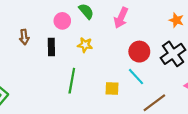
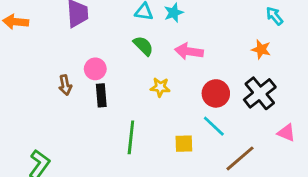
pink arrow: (121, 18) -> (189, 51), turned 78
pink circle: (62, 21) -> (95, 69), moved
yellow star: (85, 45) -> (160, 87), moved

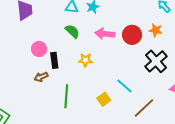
brown arrow: (65, 85) -> (41, 77), moved, turned 80
red circle: (216, 93) -> (132, 35), moved
black rectangle: (101, 95) -> (54, 60), moved
yellow square: (184, 144) -> (104, 99), turned -32

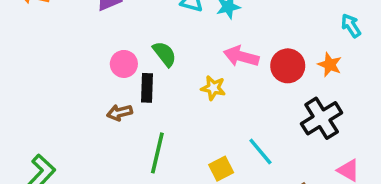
green semicircle: (72, 31) -> (165, 54), moved
yellow star: (85, 60) -> (213, 88), moved

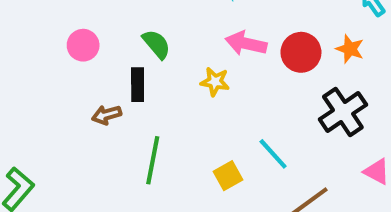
pink circle: (124, 64) -> (83, 45), moved

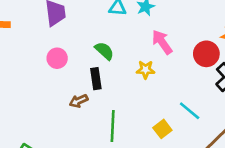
pink arrow: (246, 43) -> (162, 42), turned 50
red circle: (301, 52) -> (206, 54), moved

